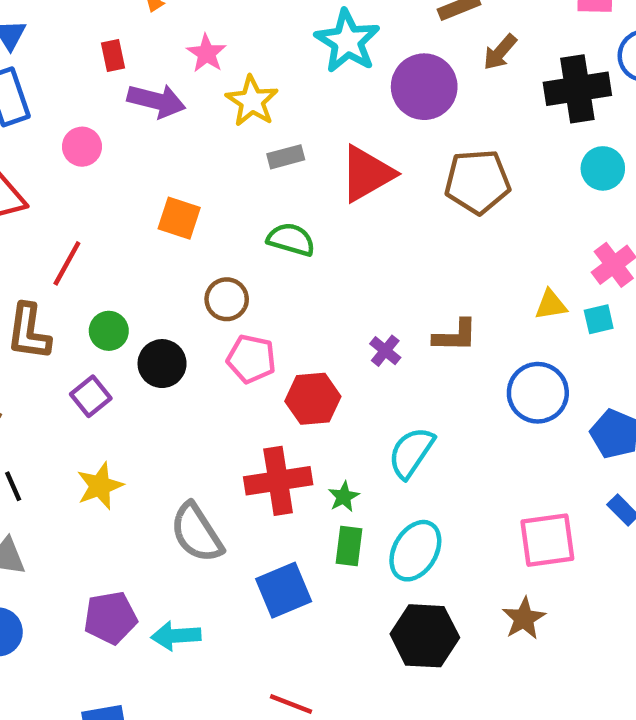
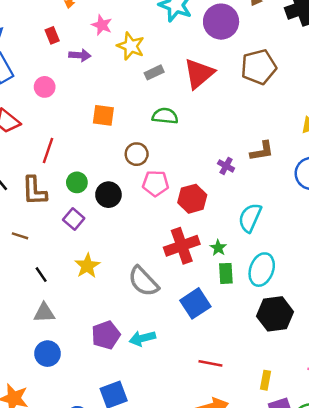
purple arrow: (156, 101) -> (80, 55), size x0.7

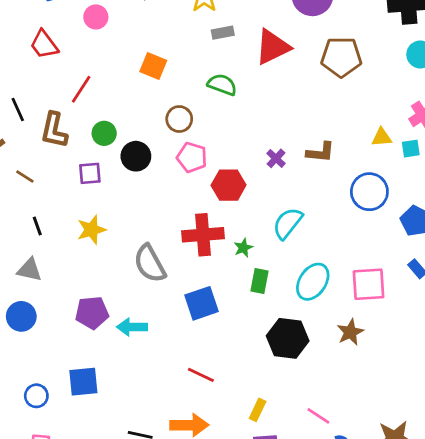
purple square: (74, 219) -> (90, 173), turned 30
cyan ellipse: (262, 270) -> (313, 282), moved
green rectangle: (226, 273) -> (259, 281), moved

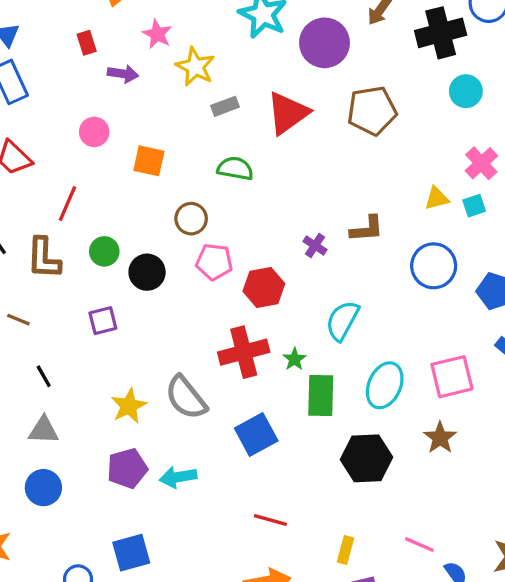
pink circle: (96, 17) -> (94, 132), moved
purple square: (90, 173) -> (103, 321), moved
yellow star: (91, 230) -> (129, 406), moved
green rectangle: (259, 281) -> (321, 395), size x1.4

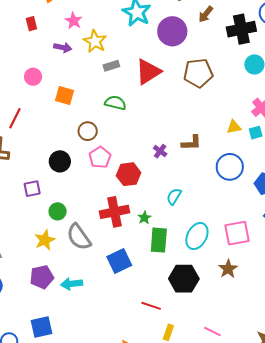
purple arrow: (123, 74) -> (63, 47), moved
green circle: (104, 251) -> (58, 211), moved
pink pentagon: (214, 262) -> (100, 157), turned 30
cyan semicircle: (342, 321) -> (174, 196), size x0.7
red line: (270, 520) -> (151, 306), moved

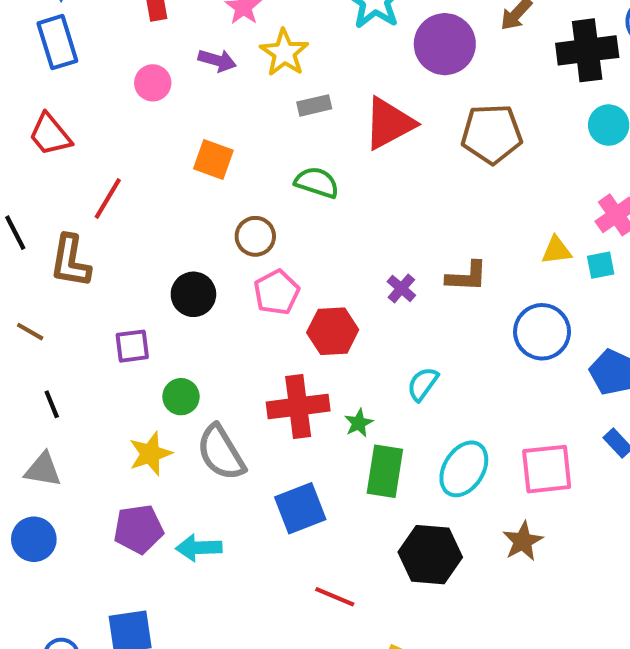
pink circle: (33, 77) -> (153, 83), moved
red line: (151, 306) -> (335, 597), moved

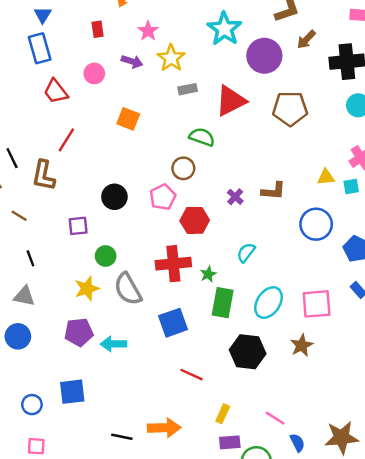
red trapezoid: (50, 135) -> (56, 91), moved
green semicircle: (317, 182) -> (202, 137), moved
brown circle: (255, 236) -> (183, 168), moved

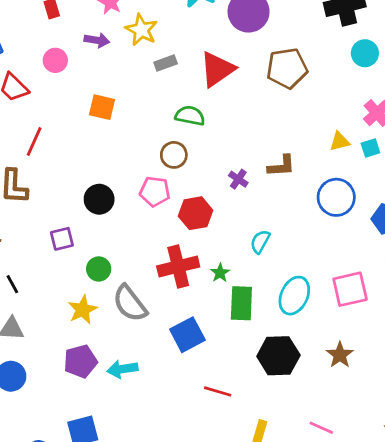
pink pentagon: (163, 197) -> (155, 191), turned -30
brown star: (302, 345) -> (340, 355), moved

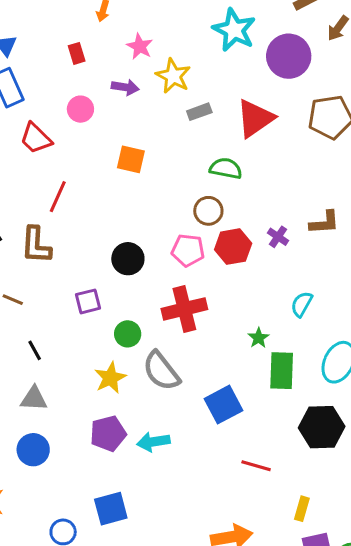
red hexagon: (196, 213) -> (233, 247), moved
red cross: (178, 266) -> (184, 309), moved

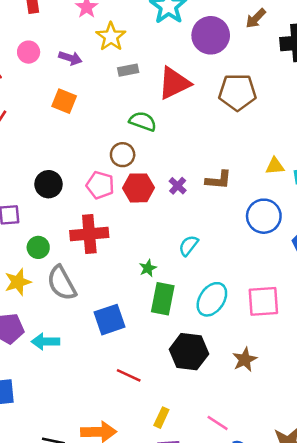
purple arrow: (125, 87) -> (70, 58), moved

